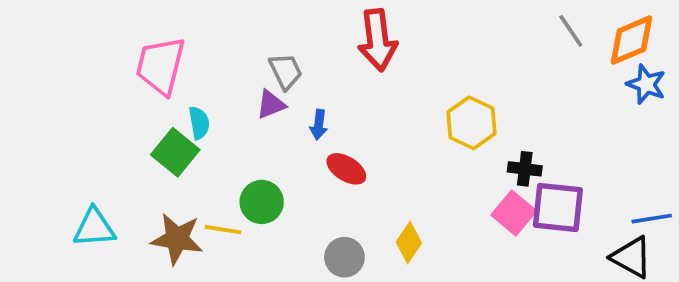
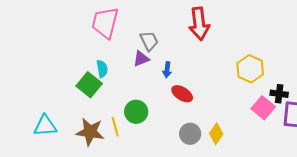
pink trapezoid: (160, 66) -> (105, 23), moved
pink square: (514, 213) -> (263, 108), moved
yellow line: (223, 230) -> (115, 127), turned 66
gray circle: (344, 257) -> (190, 134), moved

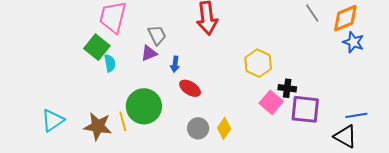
green square: (89, 85) -> (97, 47), moved
green circle: (136, 112) -> (144, 106), size x1.5
cyan triangle: (45, 126) -> (53, 120), turned -30

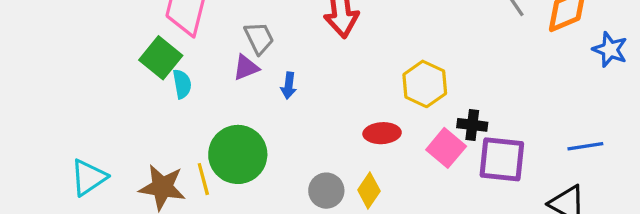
blue star: (353, 42) -> (610, 50), moved
red ellipse: (190, 88) -> (382, 133), moved, turned -35
blue line: (356, 115) -> (585, 146), moved

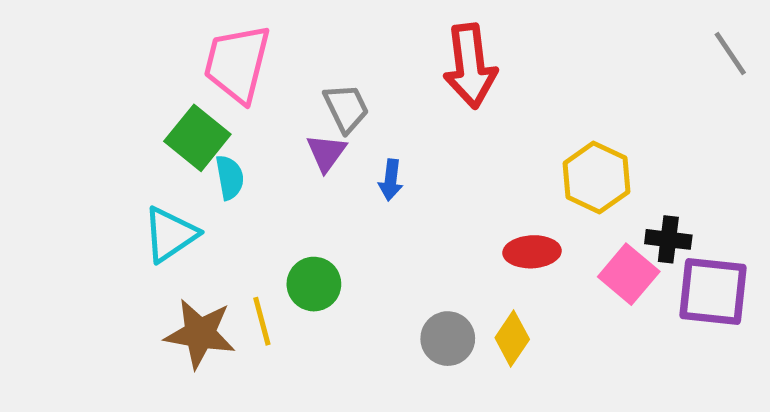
purple triangle: (246, 68) -> (326, 153), turned -32
green circle: (238, 154) -> (314, 284), size x0.6
cyan triangle: (89, 177) -> (170, 234), moved

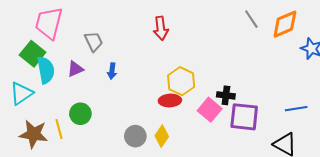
red arrow: (470, 66) -> (161, 28), moved, size x0.7
purple triangle: (326, 153) -> (75, 69), moved, turned 30
cyan semicircle: (230, 177) -> (46, 70), size x1.5
yellow hexagon: (596, 177) -> (181, 81), moved

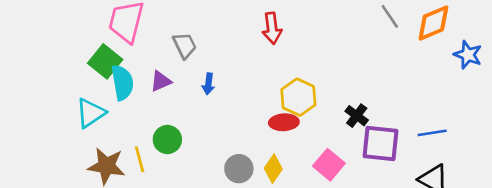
black cross: (226, 95) -> (357, 116), turned 30
blue line: (296, 109) -> (432, 133), moved
pink square: (210, 110) -> (329, 165), moved

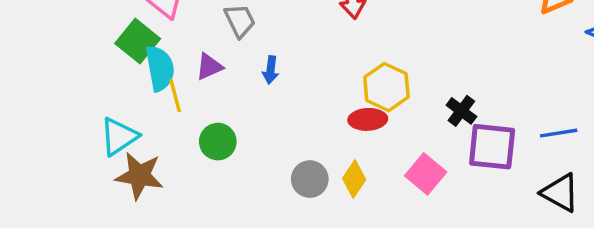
cyan triangle: (91, 113) -> (119, 136), moved
yellow line: (140, 159) -> (175, 96), moved

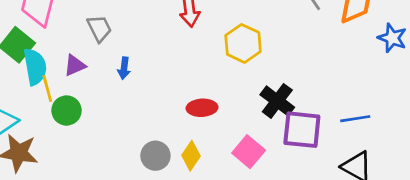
yellow hexagon: (386, 87) -> (243, 43), moved
black cross: (461, 111) -> (277, 101), size x1.4
green circle: (218, 142) -> (67, 111), moved

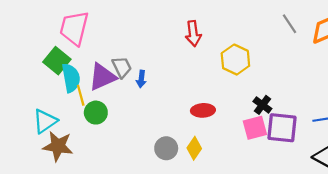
gray trapezoid: (99, 28) -> (122, 67), moved
purple triangle: (75, 65) -> (102, 77), size x1.6
black cross: (277, 101) -> (262, 105), size x0.7
pink square: (249, 152) -> (255, 128), moved, turned 35

